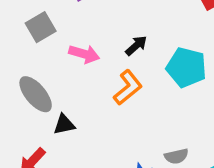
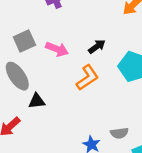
gray square: (41, 27) -> (24, 41), moved

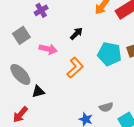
gray square: (24, 41) -> (21, 35), moved
black arrow: (97, 47) -> (76, 34), moved

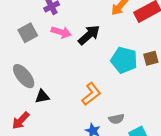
black arrow: (76, 34) -> (89, 35), size x1.5
pink arrow: (48, 49) -> (61, 32), moved
orange L-shape: (75, 68) -> (91, 94), moved

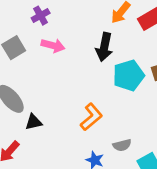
black arrow: (89, 35) -> (104, 47), moved, turned 145
cyan pentagon: (124, 60) -> (128, 75), turned -30

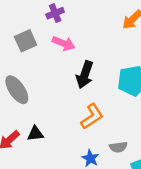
black arrow: (104, 47) -> (85, 75), moved
black triangle: (34, 122) -> (35, 134), moved

